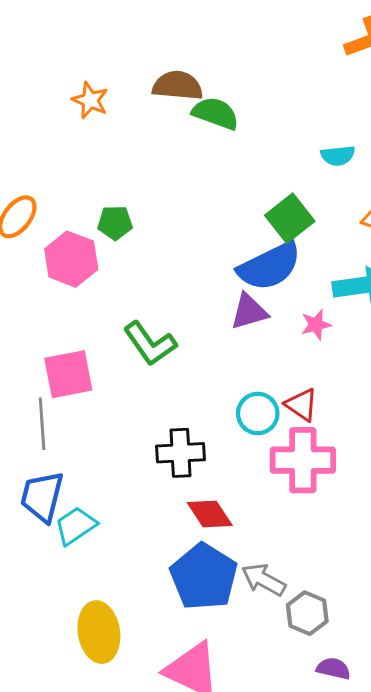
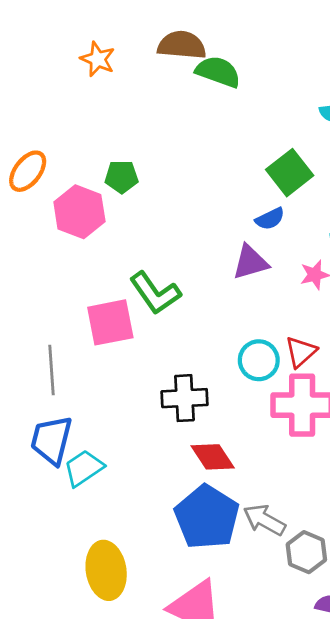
blue semicircle: (269, 266) -> (270, 219), size x0.5
pink square: (68, 374) -> (110, 322), moved
red triangle: (301, 405) -> (301, 352), turned 44

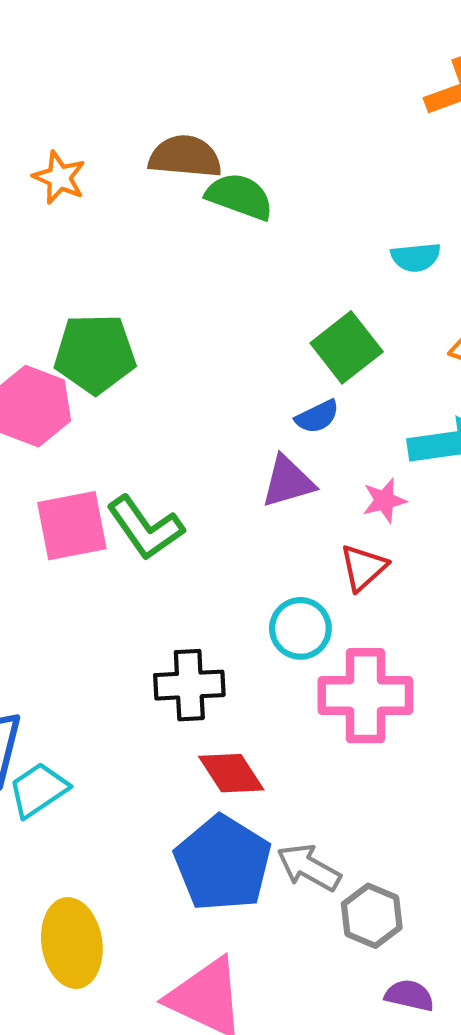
green pentagon: (121, 177) -> (95, 354), size x1.6
pink square: (110, 322) -> (72, 526), moved
red triangle: (301, 352) -> (363, 568), moved

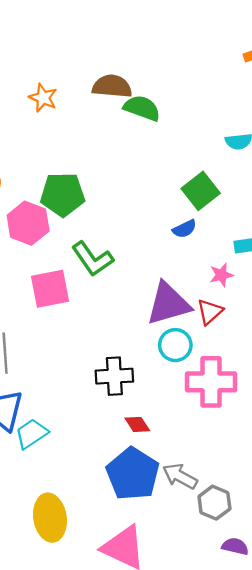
purple triangle: (288, 482) -> (168, 304), moved, size x1.5
green L-shape: (145, 528) -> (93, 259), moved
red diamond: (231, 773) -> (137, 424), size x0.7

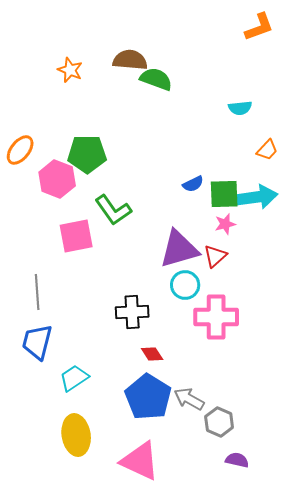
green square: (201, 191) -> (224, 194), moved, turned 36
cyan trapezoid: (32, 434) -> (74, 378), moved

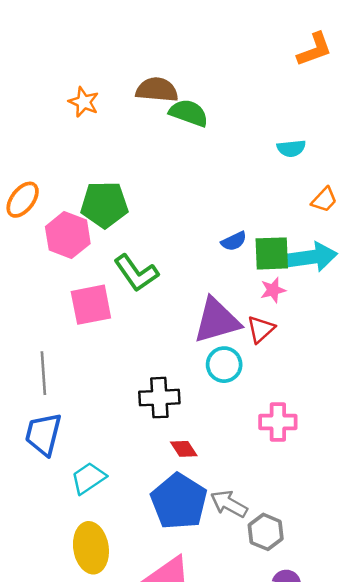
pink cross: (216, 317) -> (278, 422), moved, size x0.7

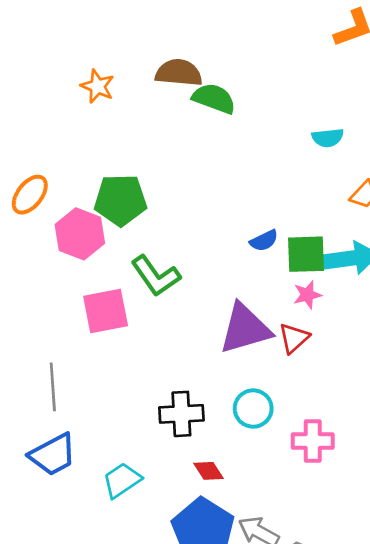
cyan circle: (224, 365) -> (253, 409), moved
blue trapezoid: (43, 434) -> (53, 455), turned -132
cyan trapezoid: (89, 478) -> (122, 480), moved

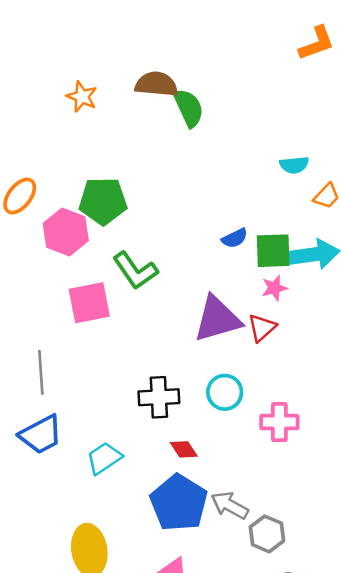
green semicircle: (214, 98) -> (189, 108), turned 45
cyan semicircle: (328, 138) -> (294, 165), moved

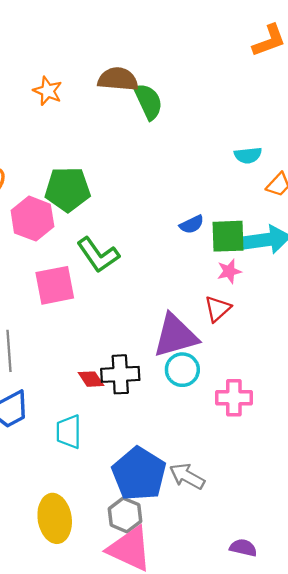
purple triangle: (217, 319) -> (175, 336), moved
red diamond: (184, 449) -> (91, 379), moved
cyan trapezoid: (104, 458) -> (69, 432), turned -56
gray hexagon: (267, 534) -> (125, 515), moved

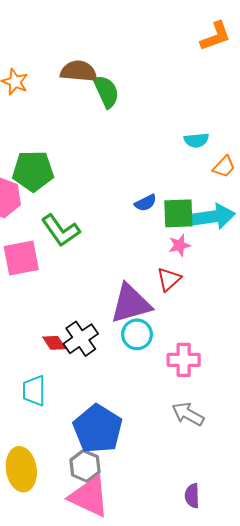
black cross: (120, 374) -> (81, 339), turned -32
gray arrow: (187, 476) -> (188, 414), moved
purple semicircle: (243, 548) -> (192, 496), turned -105

